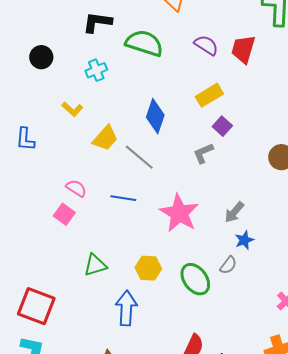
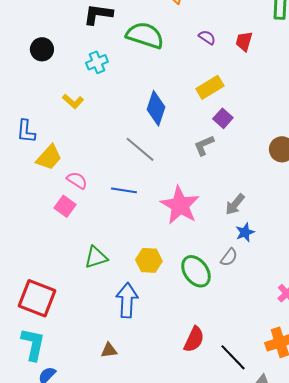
purple semicircle: (206, 45) -> (207, 37), size x0.7
red trapezoid: (243, 49) -> (244, 41), size x0.7
yellow trapezoid: (105, 138) -> (49, 157), moved

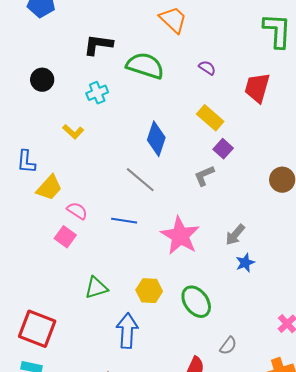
red trapezoid: (244, 41) -> (257, 88), moved, size x1.5
yellow rectangle: (210, 87) -> (210, 118), turned 72
gray semicircle: (229, 257) -> (228, 346), moved

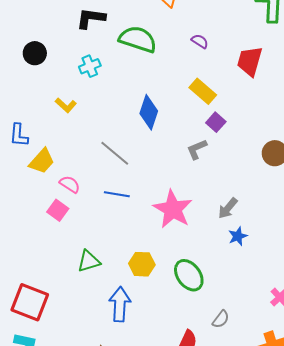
gray line: (140, 180) -> (115, 153), moved

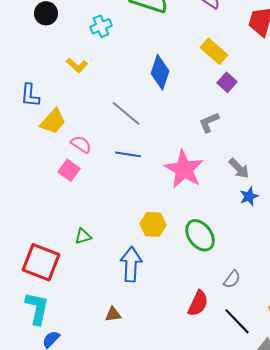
gray L-shape: (197, 149) -> (209, 122), moved
gray arrow: (228, 208) -> (239, 168), turned -85
green triangle: (89, 261) -> (83, 236), moved, size x0.7

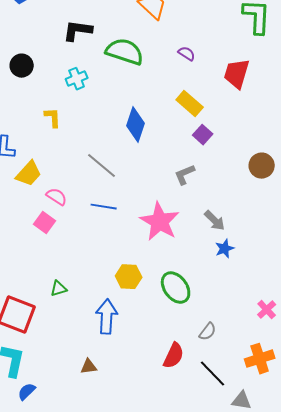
yellow L-shape: (77, 65) -> (53, 118), turned -135

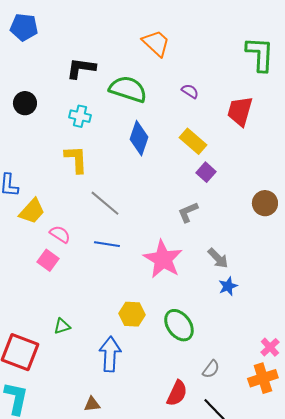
cyan cross: (77, 79) -> (80, 116), turned 35
yellow L-shape: (53, 118) -> (76, 159), moved, size x1.4
blue diamond: (136, 125) -> (139, 138), moved
orange cross: (260, 359) -> (263, 378), moved

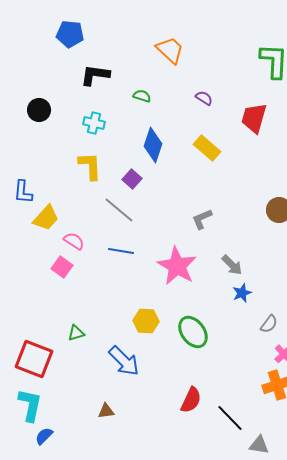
blue pentagon: (24, 27) -> (70, 34), moved
green semicircle: (128, 89) -> (142, 96), size x0.5
purple square: (206, 172) -> (132, 179), moved
blue arrow: (110, 354) -> (124, 361), turned 132
gray semicircle: (211, 369) -> (269, 324), moved

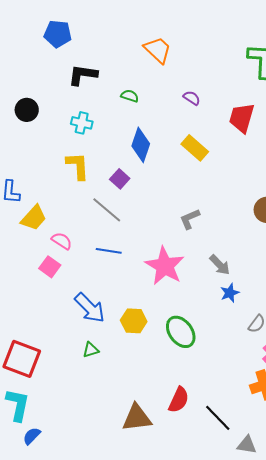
green triangle: (76, 333) -> (91, 350), moved
blue arrow: (124, 361) -> (90, 308), moved
brown triangle: (106, 411) -> (137, 418), moved, size x1.8

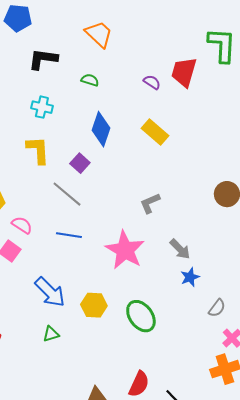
orange trapezoid: (158, 50) -> (99, 34), moved
red trapezoid: (242, 118) -> (184, 72), moved

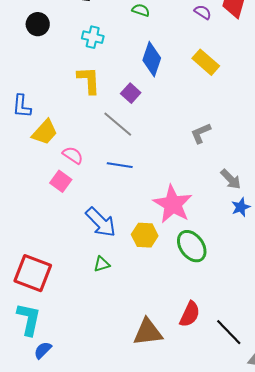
pink star: (125, 250) -> (173, 204), moved

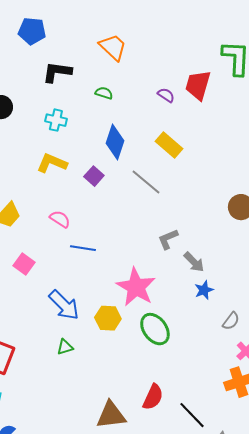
yellow L-shape: (89, 80) -> (52, 163), turned -64
gray line: (118, 124) -> (146, 182), moved
gray L-shape: (201, 133) -> (168, 239), moved
pink semicircle: (73, 155) -> (60, 219), moved

